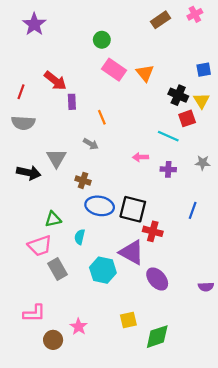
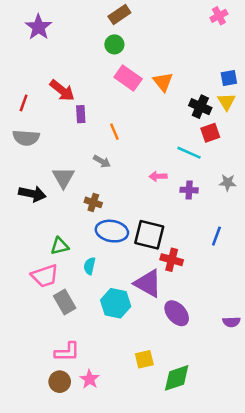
brown rectangle: (161, 20) -> (119, 15), moved
yellow triangle: (201, 101) -> (226, 102), moved
pink L-shape: (34, 313) -> (67, 352), moved
pink star: (79, 327) -> (90, 379), moved

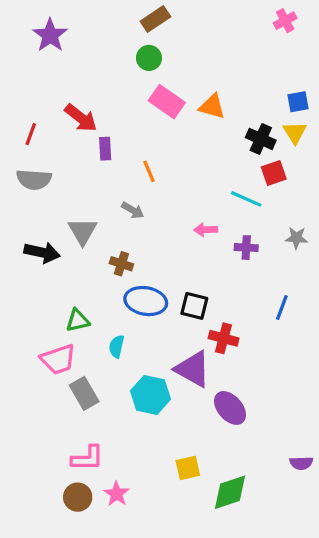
orange triangle: (163, 82) -> (212, 107), turned -35
black square: (149, 235) -> (194, 306), size x0.7
purple semicircle: (231, 322) -> (301, 463), moved

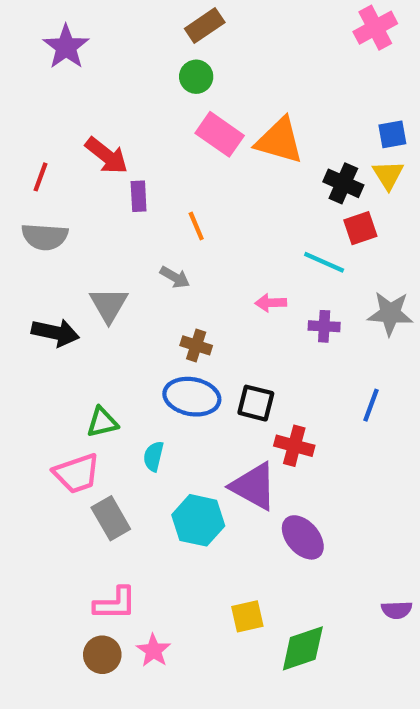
pink cross: (285, 21) -> (375, 28), size x1.4
orange triangle: (212, 107) -> (279, 141), size x1.4
gray star: (296, 238) -> (390, 313), size x1.5
brown cross: (121, 264) -> (196, 345), moved

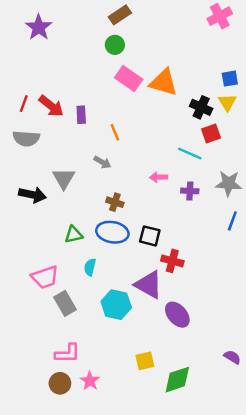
red arrow: (107, 156) -> (51, 106), moved
blue line: (371, 405) -> (232, 221), moved
green triangle: (102, 422) -> (74, 235), moved
purple semicircle: (397, 610) -> (232, 357), turned -147

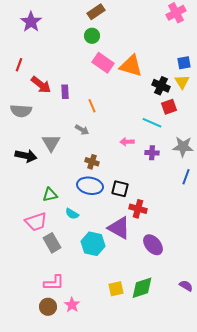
red line: (24, 104) -> (19, 65), moved
green triangle: (74, 235) -> (50, 195), moved
cyan semicircle: (90, 267) -> (72, 214), turned -72
purple ellipse: (177, 315) -> (153, 245), moved
green diamond: (177, 380) -> (142, 288), moved

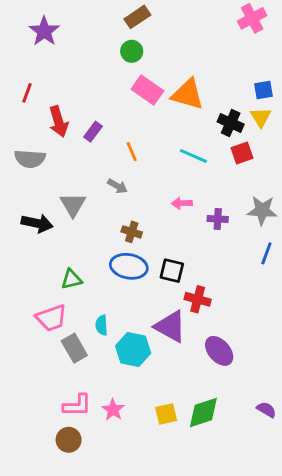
red arrow: (41, 85) -> (59, 122), turned 35
purple rectangle: (65, 92) -> (93, 132), turned 40
cyan line: (152, 123) -> (193, 156), moved
cyan semicircle: (72, 214) -> (102, 325), moved, turned 56
pink star: (72, 305) -> (113, 410), moved

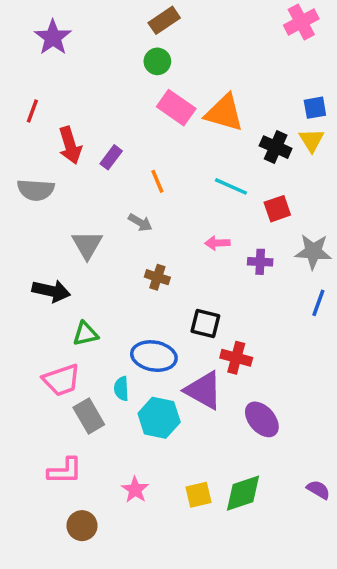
red square: (242, 153) -> (277, 209), moved
black arrow: (37, 223) -> (51, 291), moved
blue ellipse: (129, 266) -> (154, 356), moved
pink L-shape: (77, 405) -> (65, 471), moved

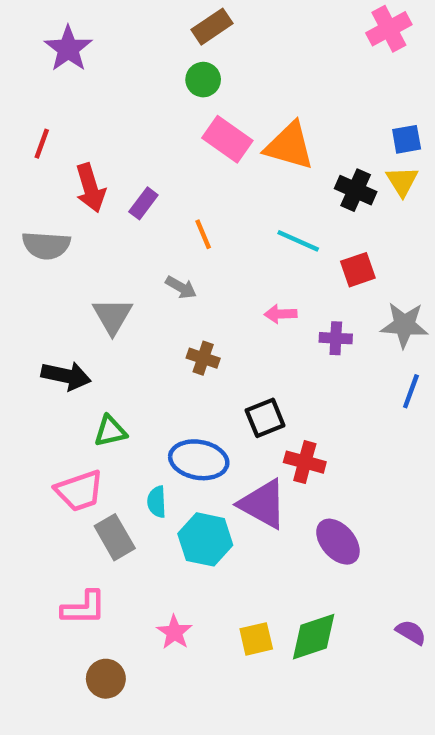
black square: (205, 323) -> (265, 418), turned -36

